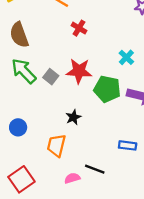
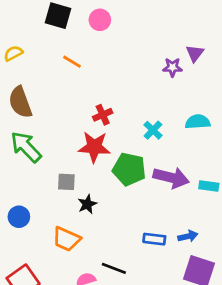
red cross: (79, 28) -> (103, 115), moved, turned 35
gray square: (51, 77) -> (66, 182), moved, turned -35
orange trapezoid: (56, 145) -> (66, 239), turned -80

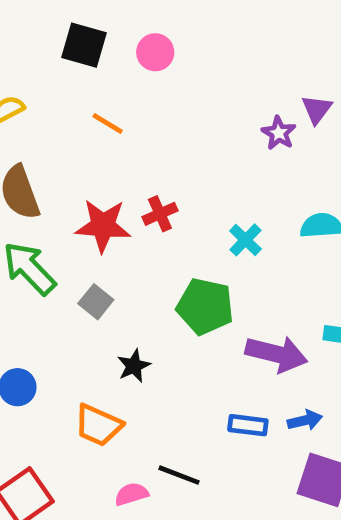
purple star: (172, 67) -> (279, 133), turned 30
red star: (94, 147) -> (103, 226), moved
purple arrow: (171, 178) -> (276, 354), moved
gray square: (66, 182) -> (96, 302), moved, turned 36

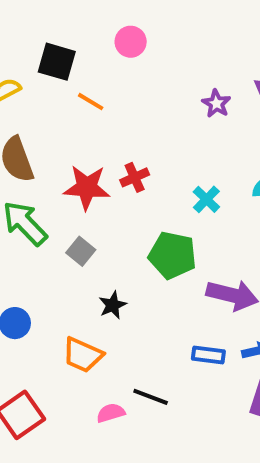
black square: (84, 45) -> (57, 62), moved
purple star: (279, 133) -> (216, 104), moved

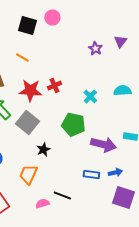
black square: (57, 62) -> (27, 26), moved
orange line: (91, 102) -> (22, 58), moved
gray square: (81, 251) -> (27, 122), size x1.6
orange trapezoid: (83, 355) -> (28, 174), turned 90

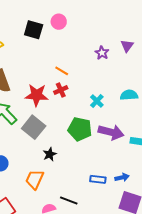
orange line: (22, 58) -> (62, 71), moved
purple arrow: (103, 144) -> (111, 132), moved

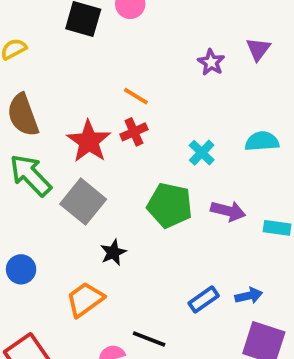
red star: (37, 95) -> (89, 141), turned 30
purple arrow: (111, 132) -> (228, 211), size x0.7
orange trapezoid: (35, 179) -> (85, 299), turned 30
blue rectangle: (98, 179) -> (204, 299), turned -42

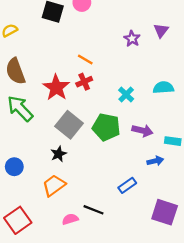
gray square: (83, 202) -> (69, 125), moved
black star: (113, 252) -> (59, 154), moved
blue arrow: (249, 296) -> (155, 161), moved

